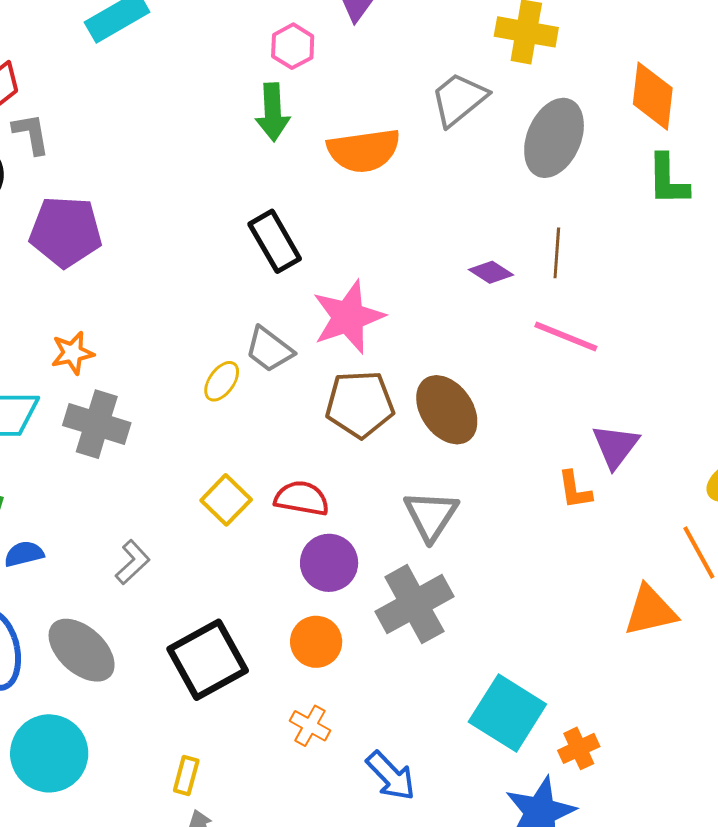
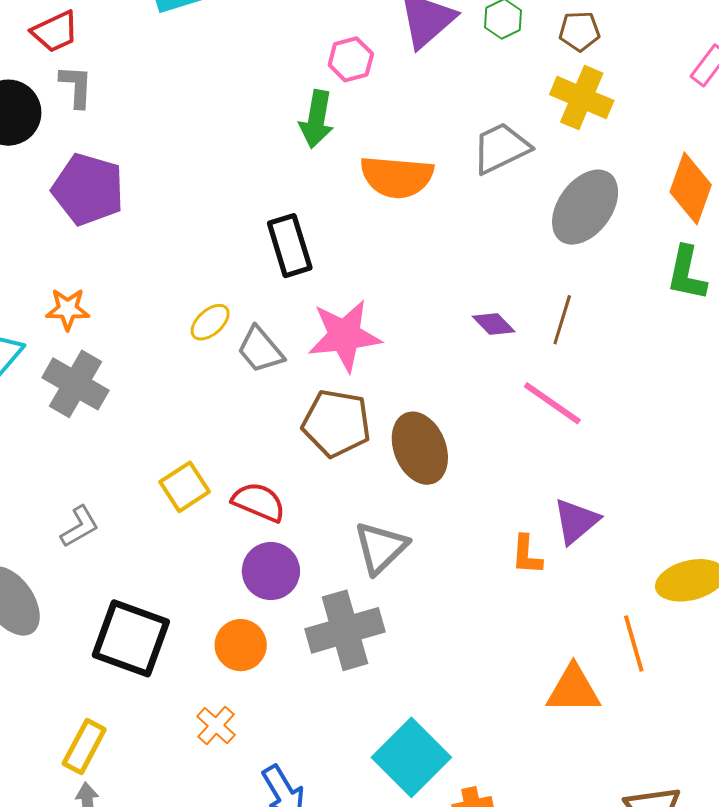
yellow ellipse: (222, 381) -> (210, 322), moved
black square: (208, 660) -> (131, 638), turned 36
yellow rectangle: (186, 775) -> (84, 746), size x1.4

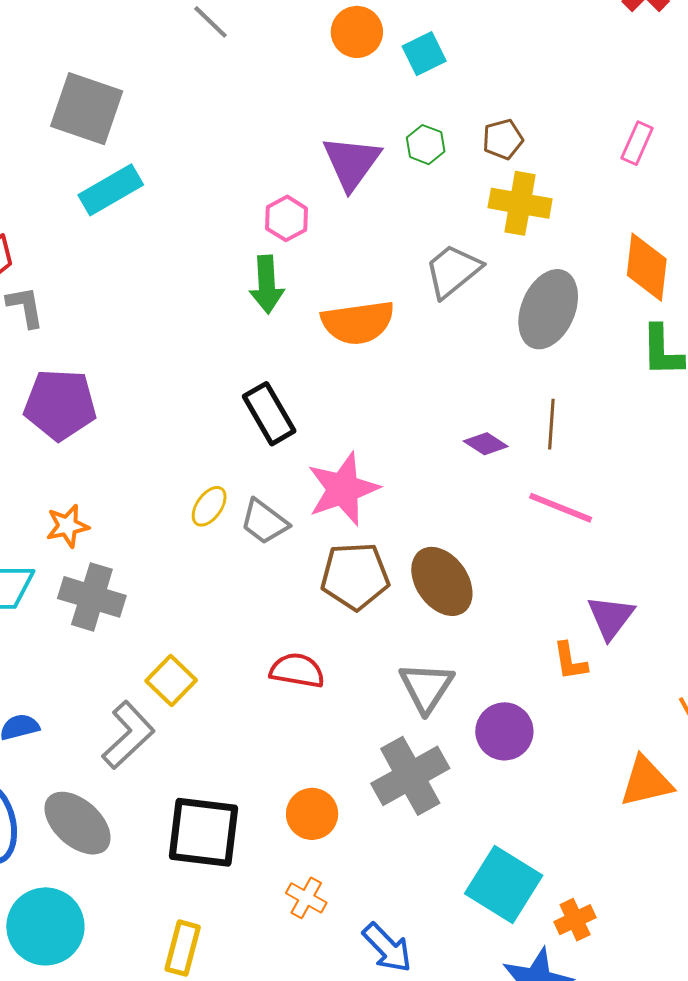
yellow square: (185, 487) -> (171, 680), moved
gray L-shape: (80, 527) -> (128, 735), size x1.5
purple circle: (271, 571) -> (504, 731), moved

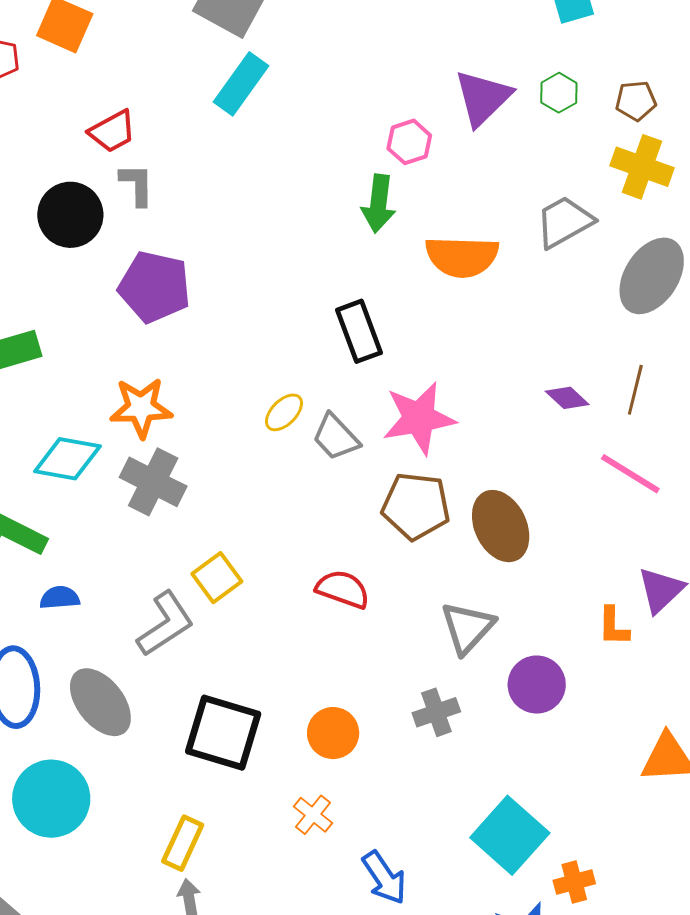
cyan rectangle: (111, 190) -> (241, 84), turned -34
orange star: (67, 526) -> (141, 408), size x1.4
gray cross: (410, 776) -> (436, 712), size x0.6

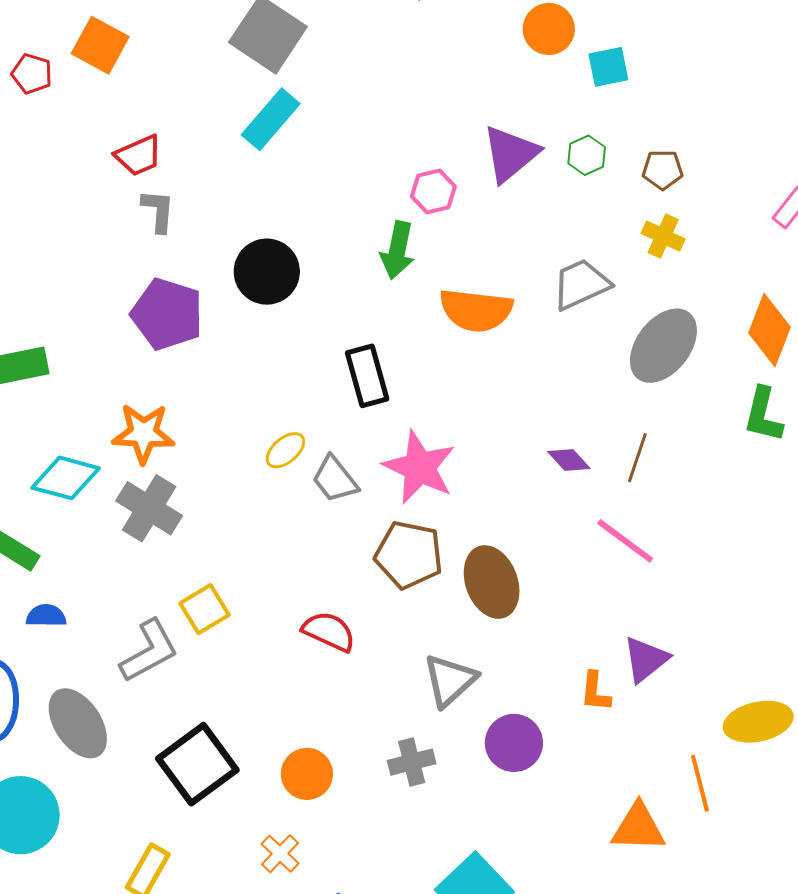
yellow cross: (642, 167) -> (663, 236), size x0.7
black circle: (70, 215) -> (267, 272), moved
pink star: (419, 418) -> (419, 467), turned 30
black square: (223, 733) -> (197, 764), turned 32

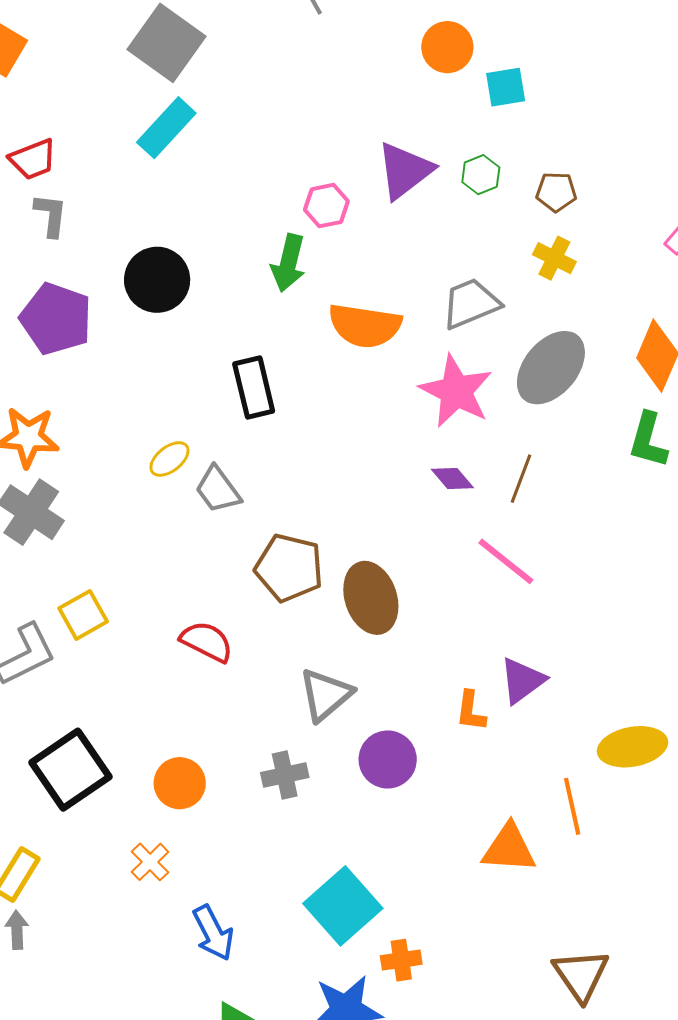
pink star: (419, 467) -> (456, 391), moved

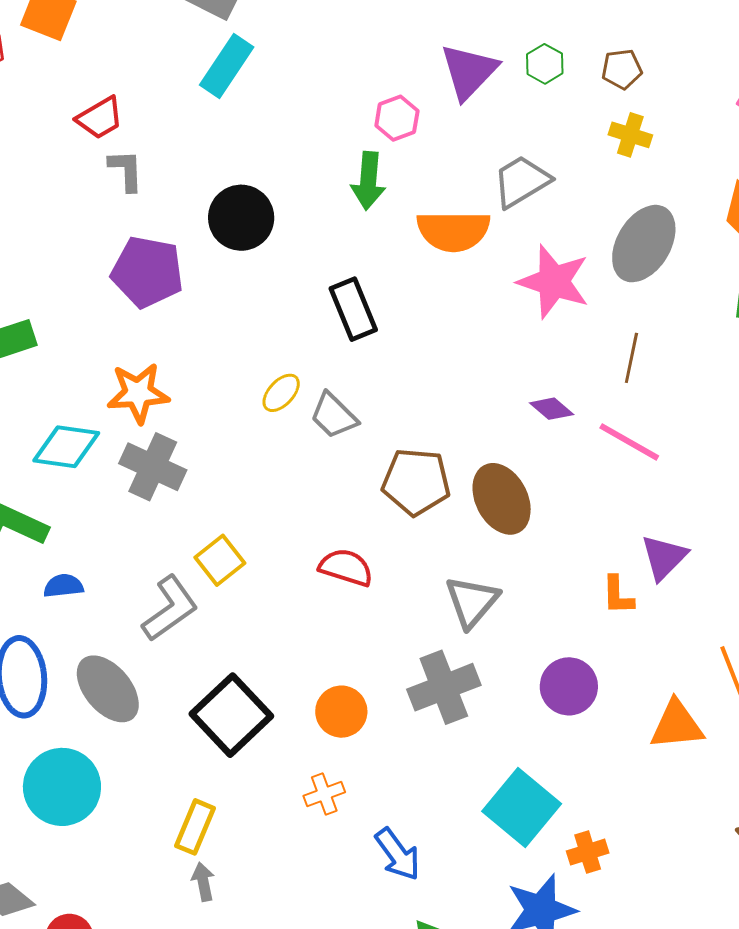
gray trapezoid: (471, 303) -> (521, 181), moved
purple diamond: (452, 479) -> (552, 409), moved
purple circle: (388, 759) -> (569, 686), moved
gray cross: (285, 775) -> (444, 687), size x1.5
orange cross: (150, 862) -> (324, 794), turned 33

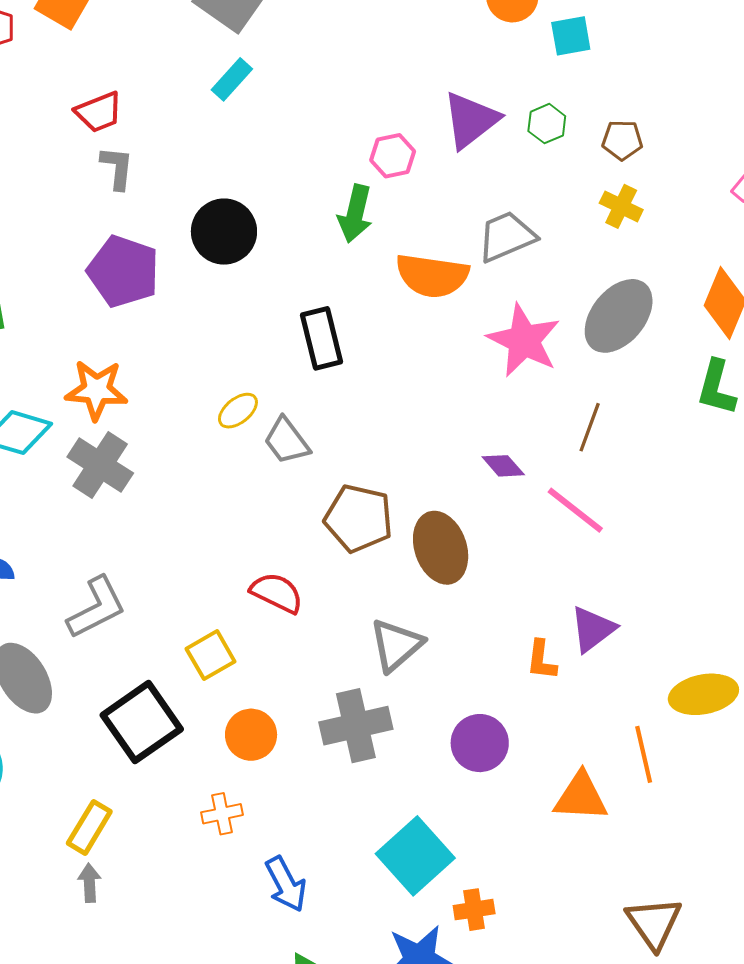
cyan rectangle: (227, 66) -> (232, 79), size x0.7
yellow square: (220, 560) -> (211, 655), moved

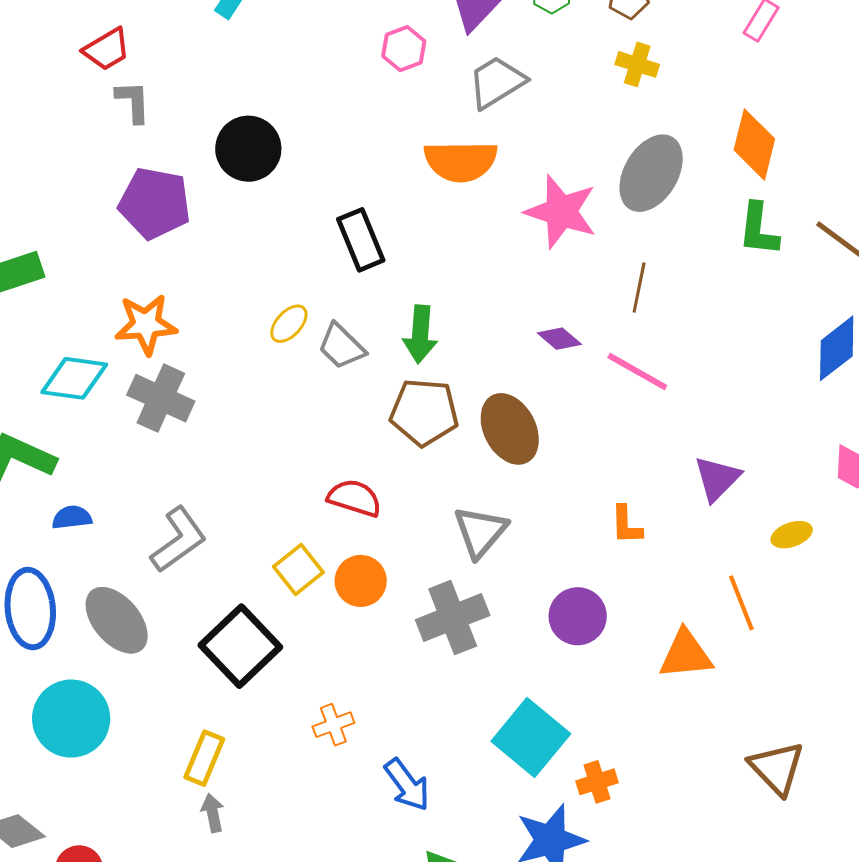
green arrow: (355, 214) -> (420, 334), moved
gray trapezoid: (507, 236) -> (497, 82), moved
purple triangle: (593, 629) -> (717, 479), moved
yellow ellipse: (703, 694) -> (792, 535), size x0.6
orange circle: (251, 735) -> (361, 581), moved

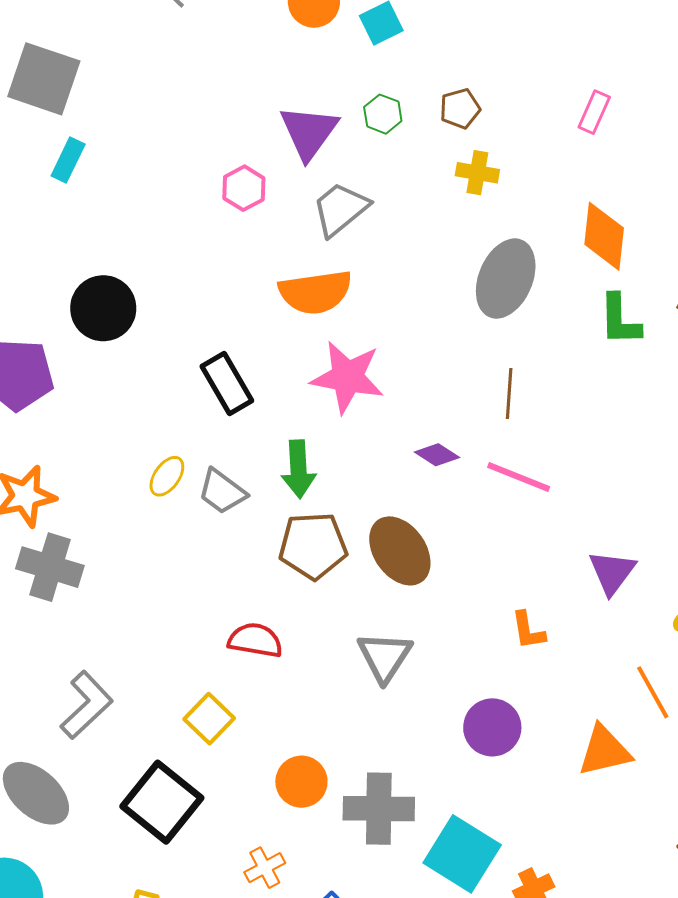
pink star: (561, 212) -> (347, 377), moved
orange circle: (361, 581) -> (301, 782), moved
gray cross: (453, 618) -> (379, 809), moved, turned 30

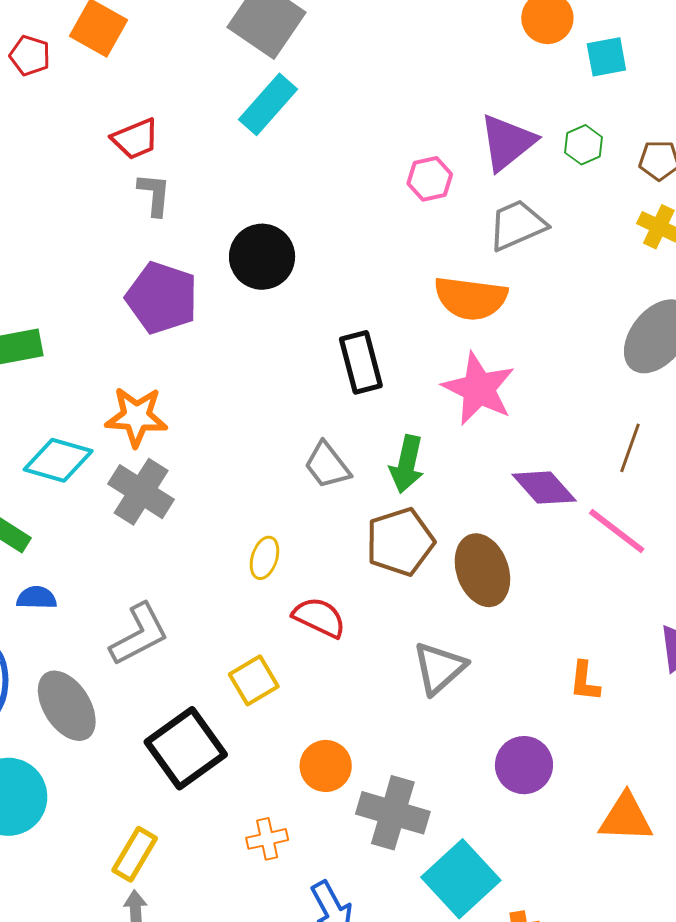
cyan rectangle: (68, 160) -> (268, 104), size x1.4
purple diamond: (437, 455) -> (544, 488), size x1.5
yellow ellipse: (167, 476) -> (264, 558), moved, turned -33
brown pentagon: (313, 546) -> (400, 542), turned -30

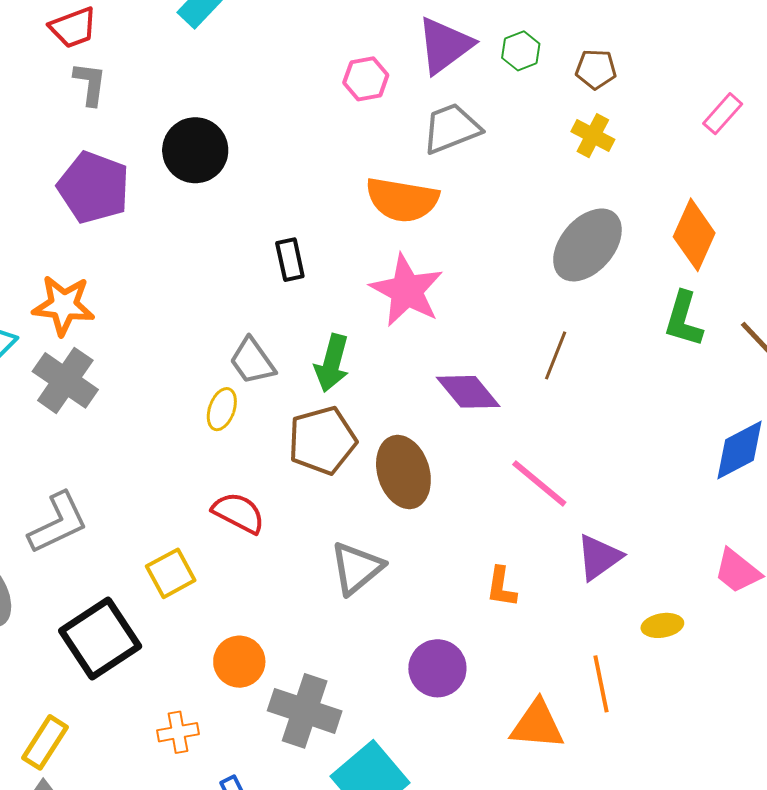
black rectangle: (361, 362) -> (290, 260), size x0.7
pink line: (617, 531) -> (539, 483), moved
yellow ellipse: (264, 558) -> (222, 409), moved

